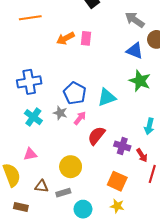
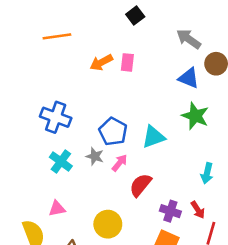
blue cross: (29, 82) -> (56, 117), turned 30
purple cross: (122, 146) -> (170, 211), moved

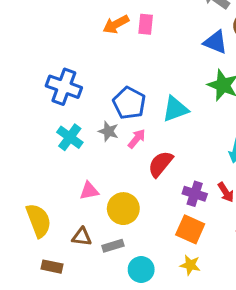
pink triangle: (57, 209) -> (89, 191), moved

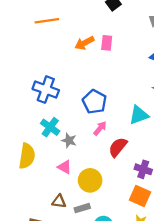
cyan triangle: (175, 109) -> (139, 115), moved
gray star: (108, 131) -> (69, 140), moved
pink triangle: (89, 191) -> (65, 167), turned 40
yellow semicircle: (39, 220) -> (27, 156), moved, turned 30

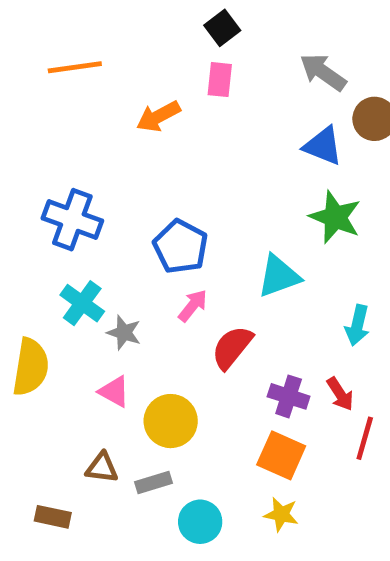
pink rectangle: (107, 43) -> (220, 80), moved

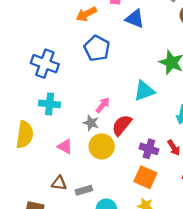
blue triangle: (323, 146) -> (135, 19), moved
blue pentagon: (180, 247) -> (97, 48), moved
cyan cross: (82, 303) -> (50, 104), turned -30
gray star: (124, 333) -> (91, 123), moved
yellow circle: (171, 421) -> (102, 146), moved

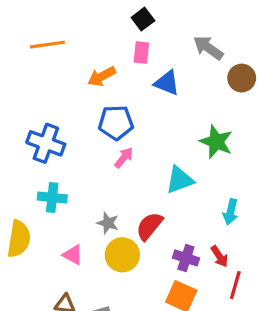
blue pentagon: (97, 48) -> (116, 123), turned -30
pink arrow: (103, 105) -> (124, 158), moved

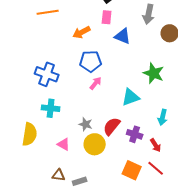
gray arrow: (208, 48) -> (149, 14), turned -114
purple cross: (186, 258) -> (135, 134), moved
red line: (235, 285) -> (156, 168), moved, turned -66

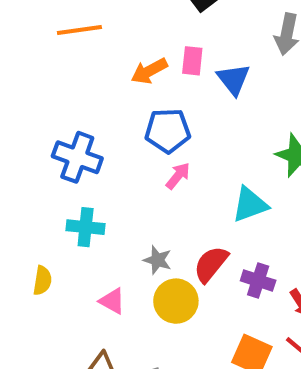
pink rectangle: (107, 17) -> (192, 61), moved
blue triangle: (123, 36) -> (233, 79), turned 30
yellow semicircle: (30, 134) -> (42, 281), size x0.6

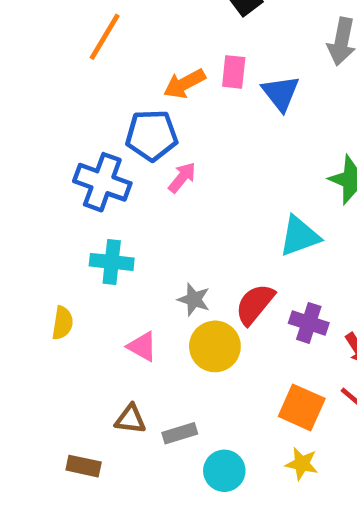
orange line: (79, 30) -> (105, 37), turned -51
blue pentagon: (168, 131) -> (152, 135), moved
pink arrow: (178, 176) -> (182, 178), moved

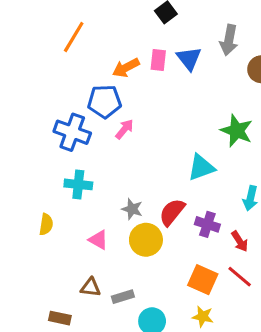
blue triangle: (281, 93) -> (189, 58), moved

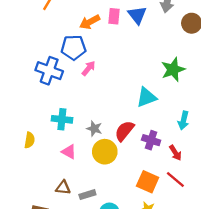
green star: (237, 131) -> (173, 69), turned 30
cyan cross: (78, 184) -> (62, 119), moved

